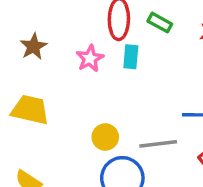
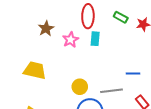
green rectangle: (160, 23) -> (121, 17), moved
brown star: (34, 47) -> (46, 28), moved

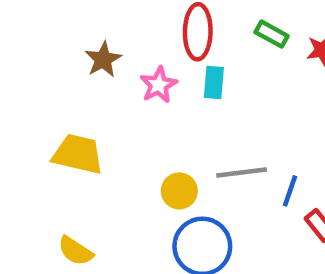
blue line: (133, 73) -> (290, 191), moved, turned -72
gray line: (111, 91) -> (242, 172), moved

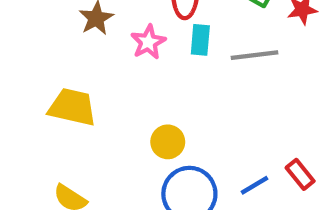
gray line: (242, 172) -> (255, 55), moved
blue line: (290, 191) -> (255, 185), moved, turned 40

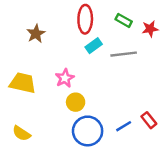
cyan rectangle: (200, 40) -> (94, 46), turned 49
pink star: (148, 42) -> (65, 78), moved

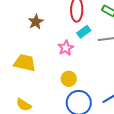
pink star: (65, 78) -> (66, 48), moved

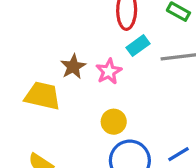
brown star: (36, 22) -> (73, 67), moved

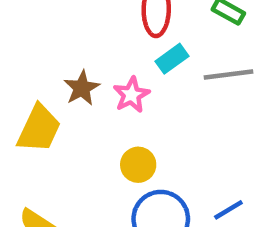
yellow trapezoid: (42, 96) -> (39, 129), turned 102

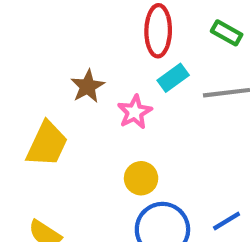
brown star: (82, 88) -> (88, 86), moved

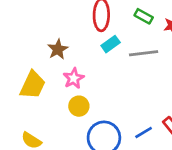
pink star: (135, 112) -> (74, 78), moved
yellow circle: (141, 178) -> (79, 106), moved

